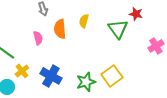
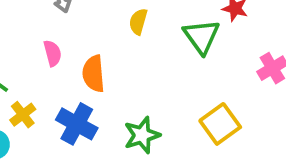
orange semicircle: (60, 29) -> (94, 74), moved
yellow square: (112, 76) -> (220, 124), moved

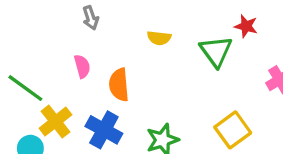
yellow semicircle: (138, 22) -> (159, 38), turned -100
yellow cross: (23, 115) -> (55, 122), size x1.4

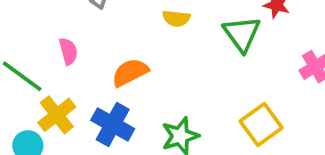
pink semicircle: (82, 66) -> (68, 51), moved
orange semicircle: (119, 85) -> (130, 72), turned 68

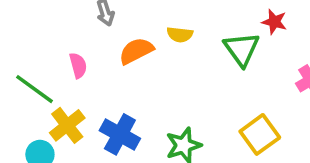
orange semicircle: (130, 72) -> (136, 51), moved

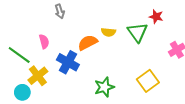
yellow semicircle: (180, 35) -> (108, 32), moved
orange semicircle: (136, 51) -> (88, 43), moved
blue cross: (120, 134) -> (68, 62), moved

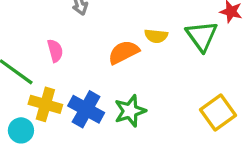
blue cross: (68, 62) -> (86, 109), moved
yellow cross: (38, 76) -> (45, 104), turned -36
green star: (104, 87) -> (130, 111), moved

